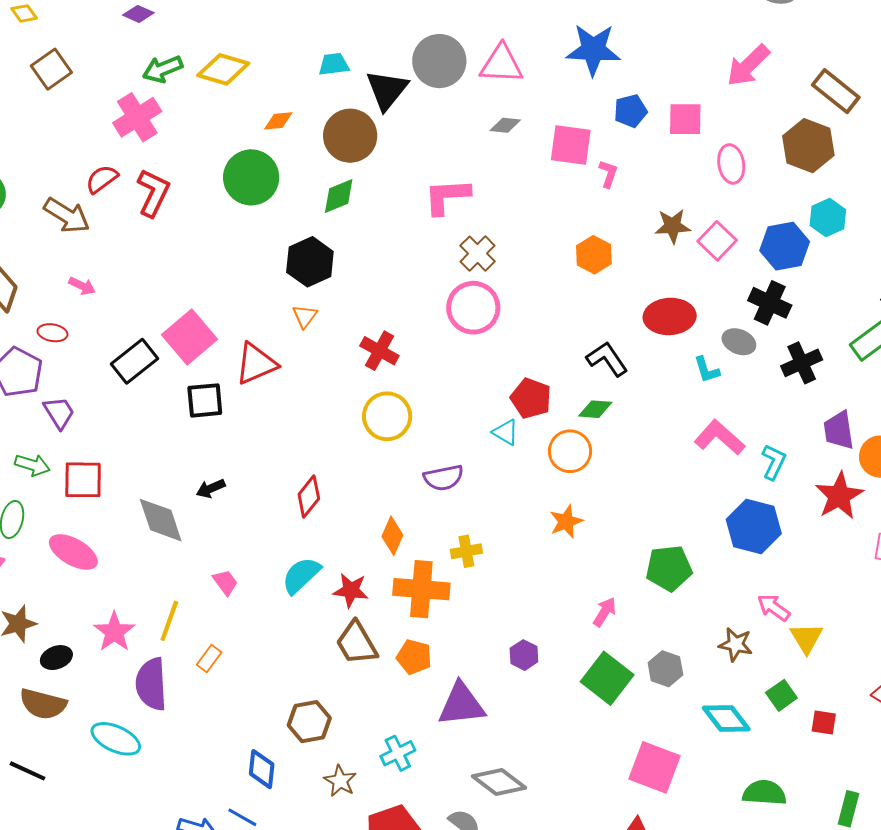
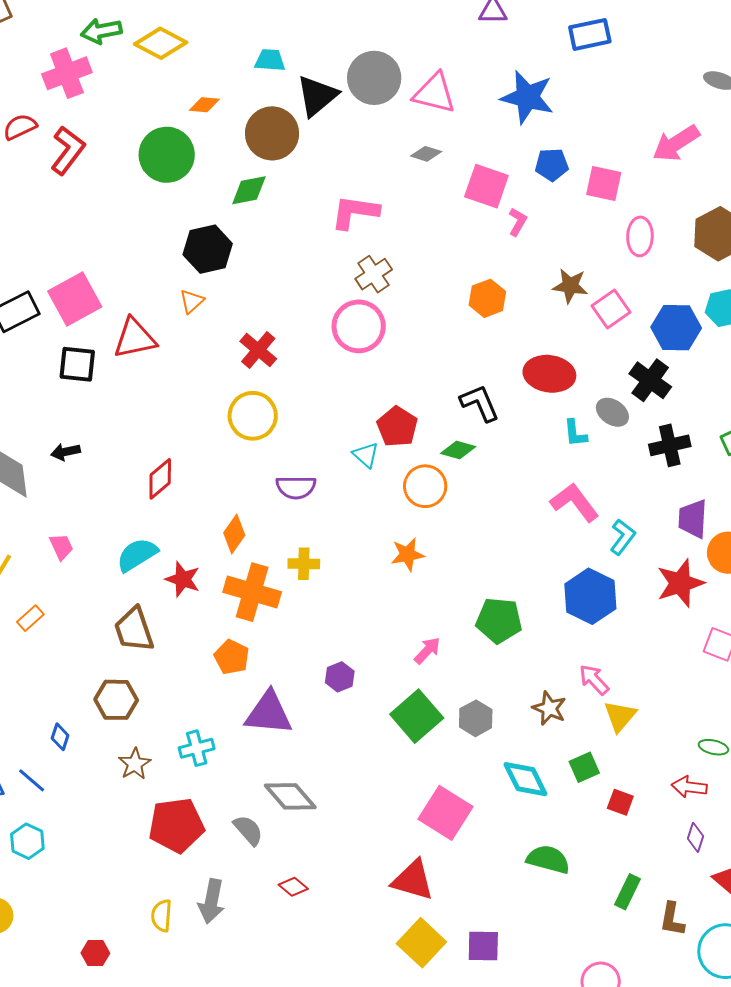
brown trapezoid: (356, 643) -> (134, 630), moved
blue diamond: (262, 769) -> (60, 737), size x0.7

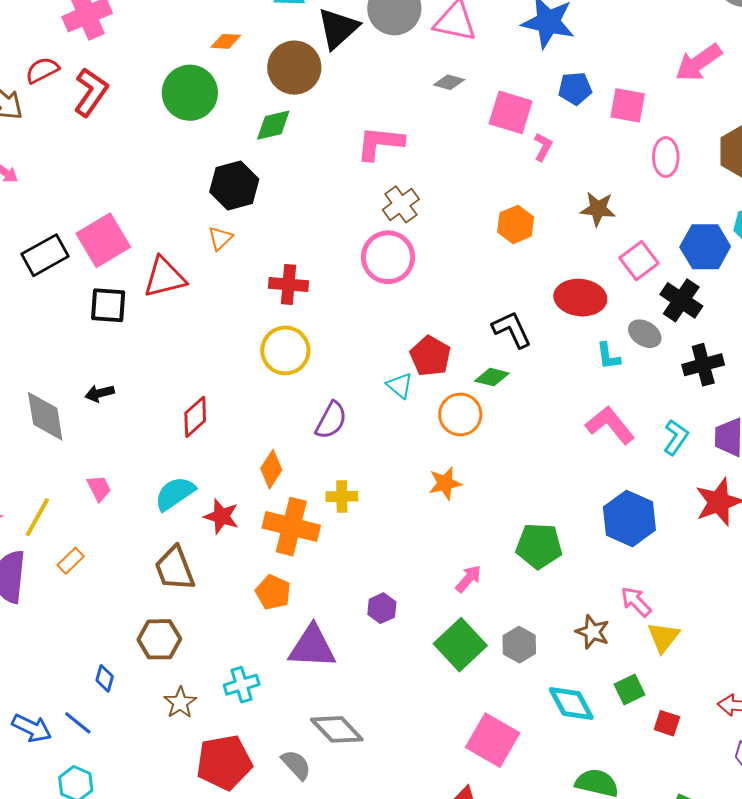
pink square: (611, 309) -> (639, 261), moved
red cross: (258, 350) -> (289, 284), turned -33
purple semicircle: (296, 487) -> (331, 420), turned -60
cyan L-shape: (623, 537) -> (676, 437), moved

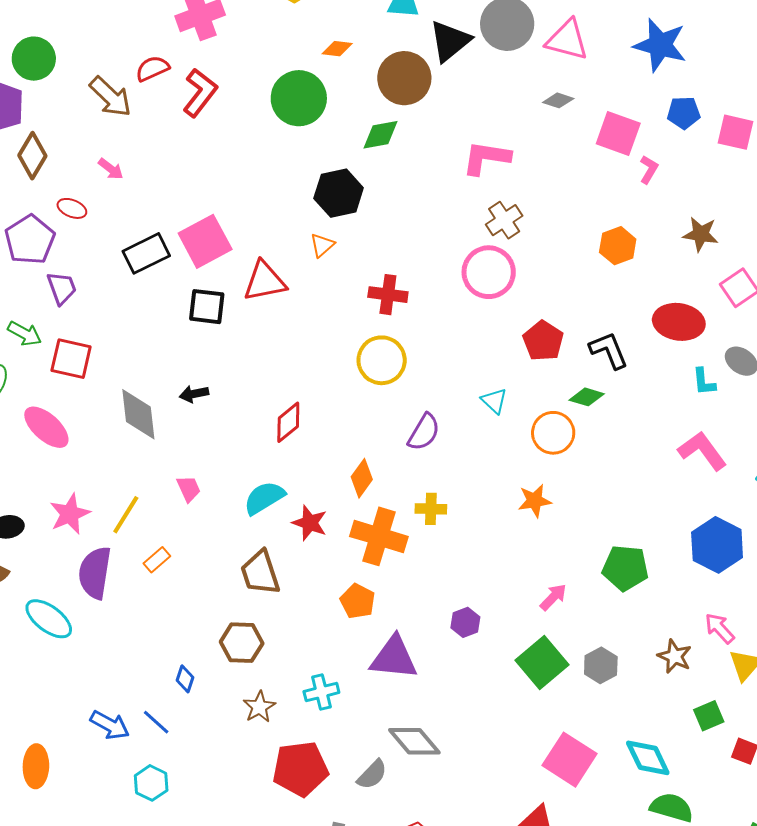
red pentagon: (430, 356) -> (543, 341), moved
cyan diamond: (571, 703) -> (648, 758), moved
gray semicircle: (296, 765) -> (372, 775), turned 84

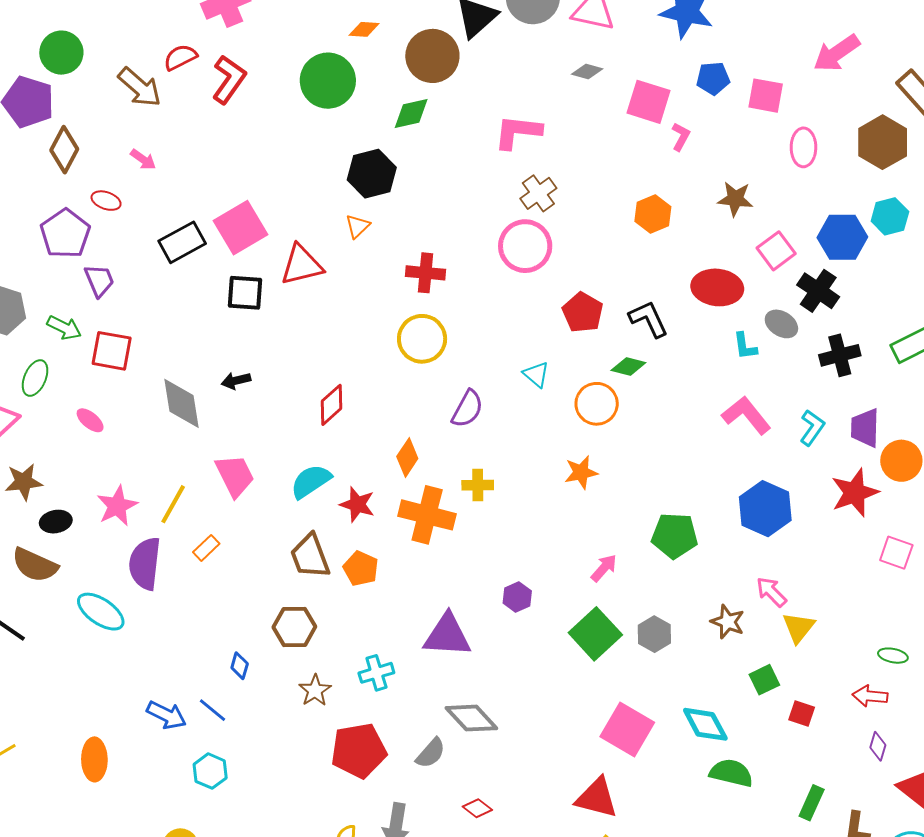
pink ellipse: (46, 427) -> (90, 420), size x0.6
pink trapezoid: (189, 489) -> (235, 476), size x1.6
orange pentagon: (358, 601) -> (361, 568), moved

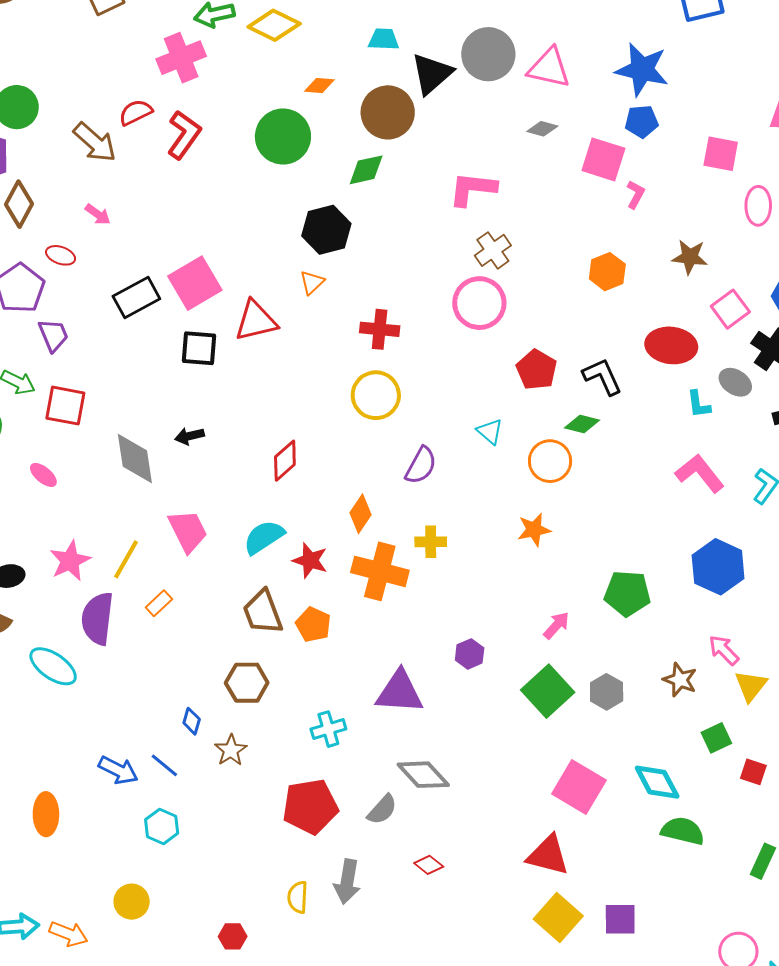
blue pentagon: (713, 78) -> (642, 122), moved
brown star: (315, 690) -> (231, 750), moved

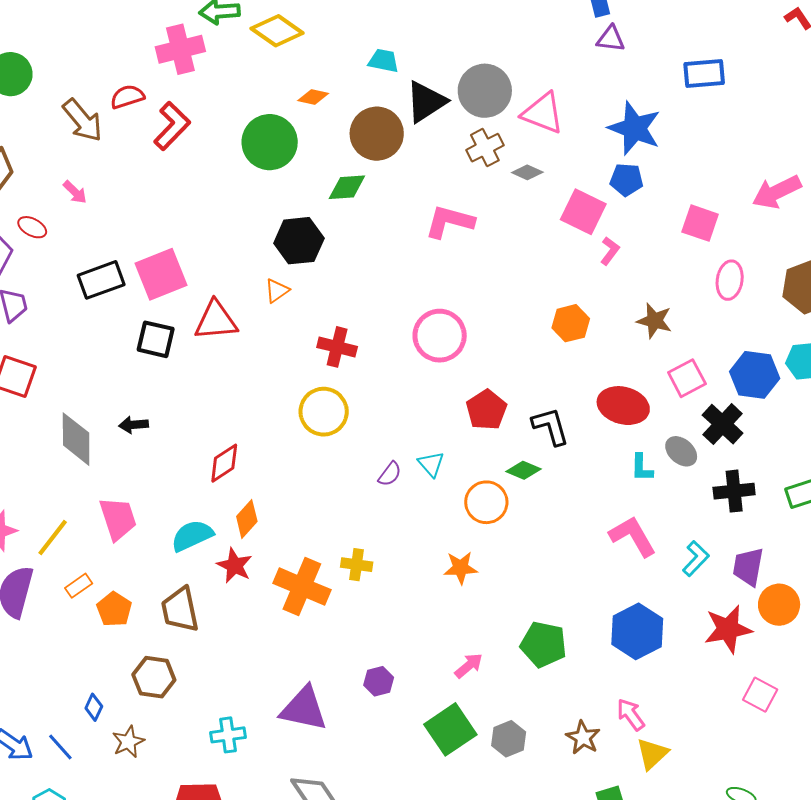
brown cross: (493, 250) -> (485, 148), moved
purple semicircle: (421, 465) -> (390, 474), moved, size x0.7
orange diamond: (360, 514) -> (247, 519), moved
orange pentagon: (313, 625) -> (114, 609), moved

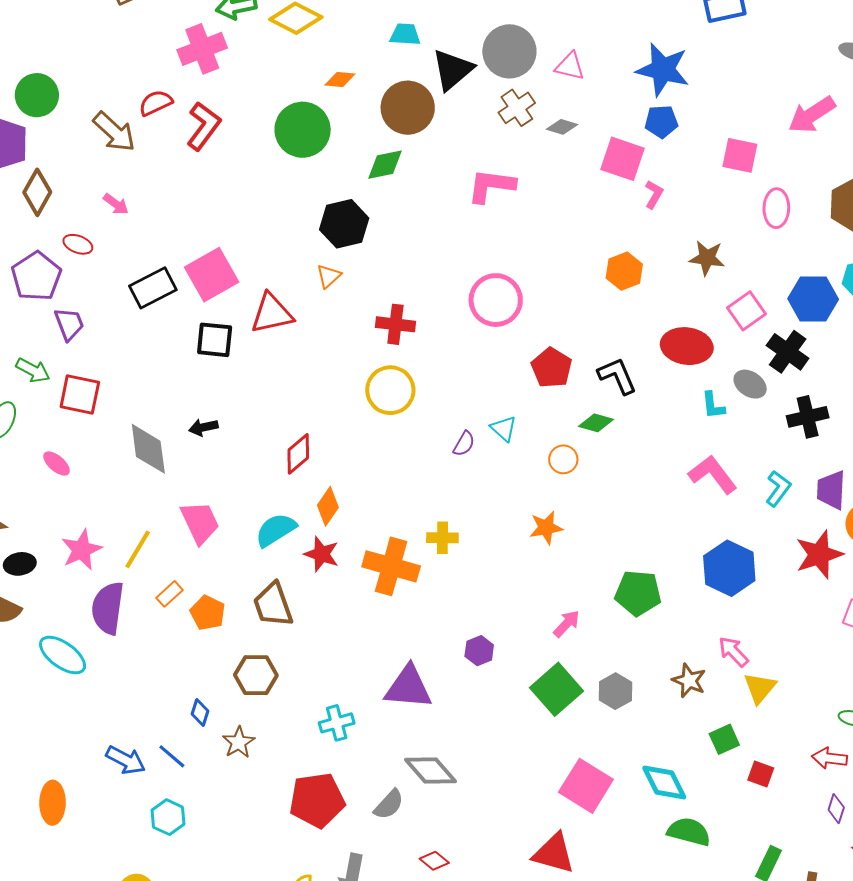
pink triangle: (543, 113) -> (570, 66), size x0.7
orange circle: (486, 502) -> (563, 459), size x0.7

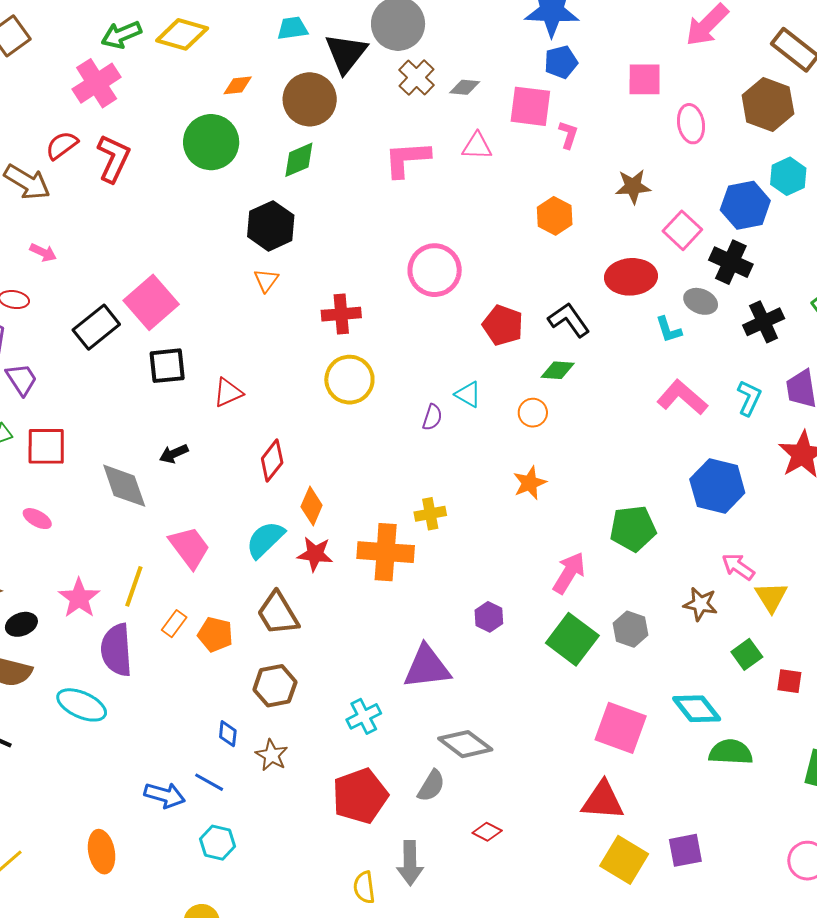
pink triangle: (570, 66) -> (477, 146), moved
red triangle: (272, 313) -> (228, 393), moved, size x0.7
pink arrow: (567, 624) -> (569, 573), size x1.4

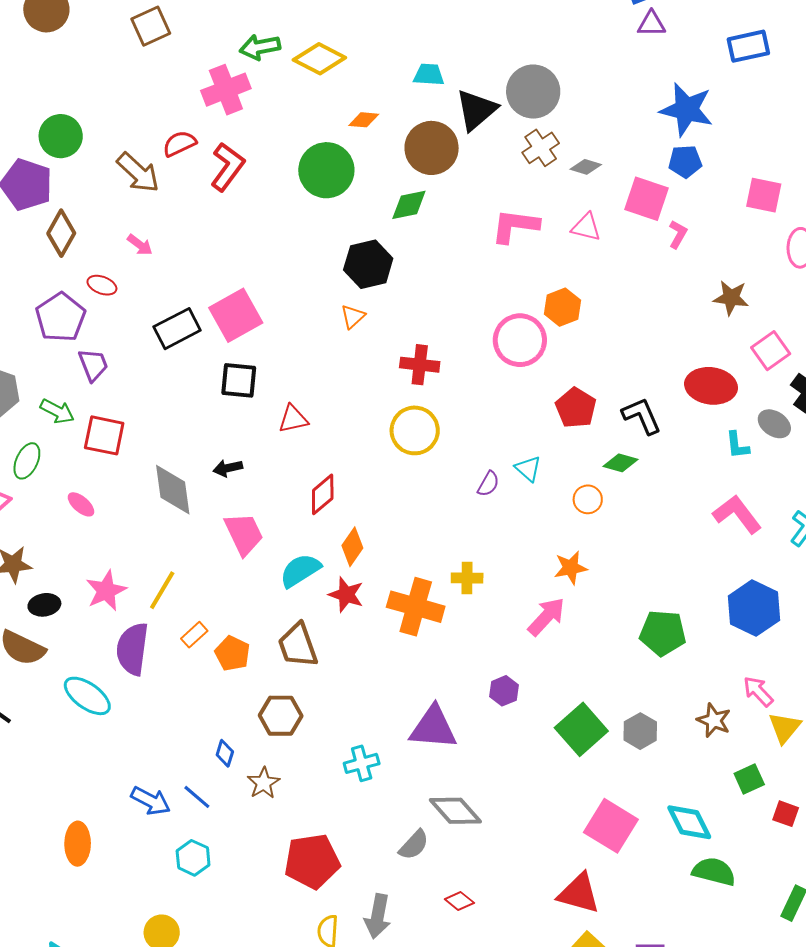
orange hexagon: (555, 216) -> (562, 307), moved
pink trapezoid: (190, 547) -> (244, 534), moved
pink arrow: (569, 573) -> (546, 617), moved
red pentagon: (360, 796) -> (312, 861), moved

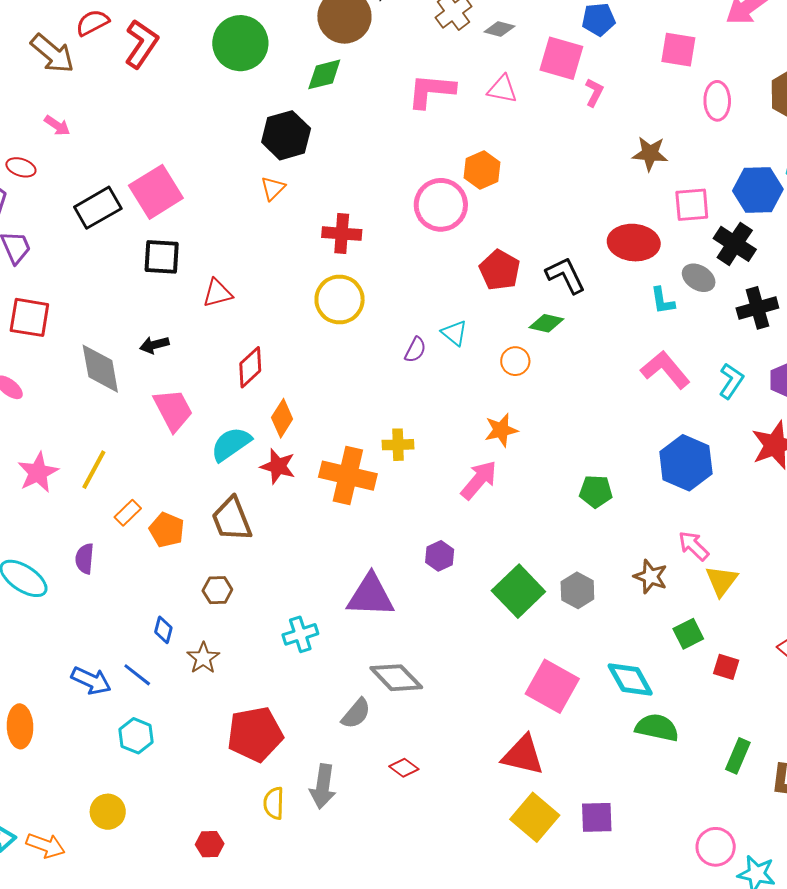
pink square: (771, 351) -> (692, 205), turned 33
green pentagon: (663, 633) -> (596, 491), size x0.7
purple semicircle: (132, 649) -> (85, 559), moved, size x0.6
brown hexagon: (281, 716) -> (217, 590), size x0.7

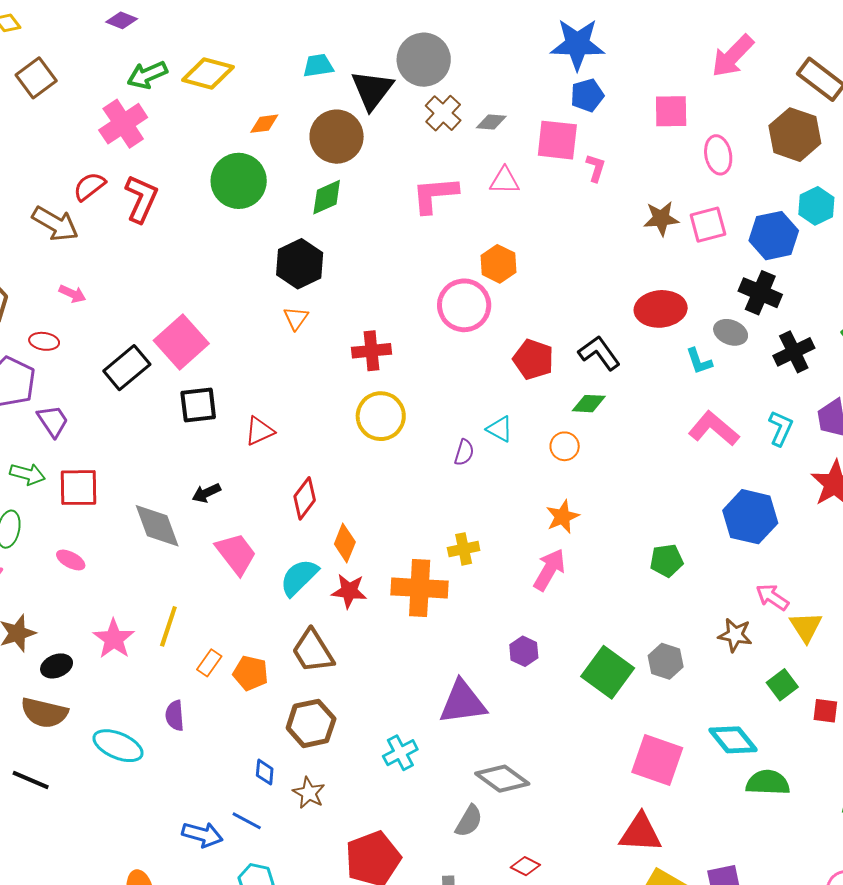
pink square: (692, 205) -> (708, 225), moved
brown hexagon: (217, 590) -> (311, 723), size x1.6

